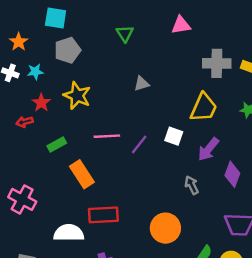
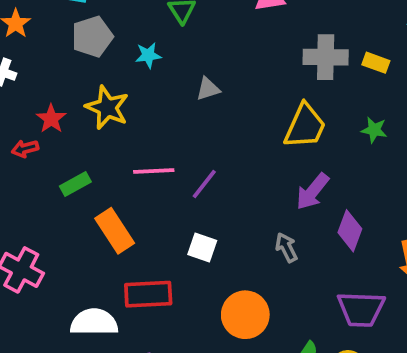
cyan star: (35, 72) -> (148, 55), moved
white square: (174, 136) -> (202, 248), moved

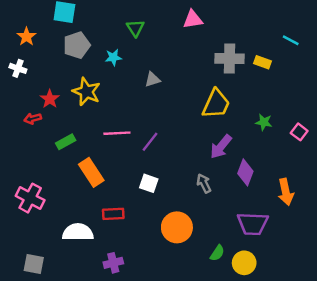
green star: (374, 130) -> (264, 122), moved
red rectangle: (148, 294) -> (113, 214), size x0.7

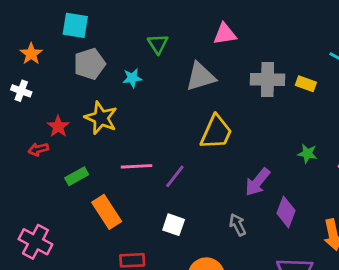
gray triangle: (152, 79) -> (201, 77), moved, size x1.6
yellow trapezoid: (216, 104) -> (216, 132), moved

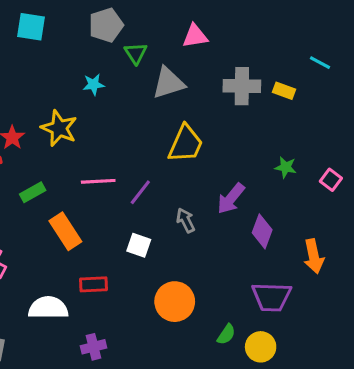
green triangle: (158, 44) -> (136, 53), moved
gray pentagon: (90, 64) -> (106, 25), moved
gray arrow: (238, 225) -> (186, 220), moved

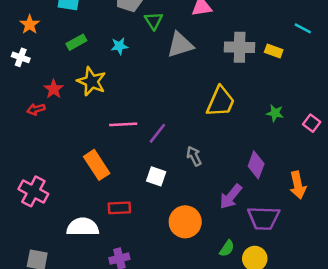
yellow trapezoid: (186, 144) -> (221, 102), moved
green rectangle: (33, 192) -> (76, 42), moved
purple arrow: (231, 198) -> (231, 197), moved

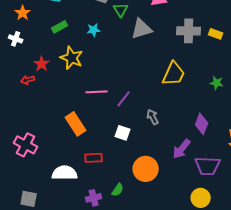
green semicircle: (227, 248) -> (118, 190), moved

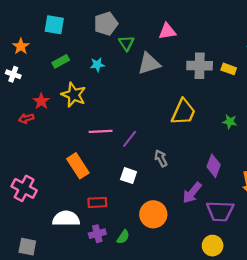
purple cross: (94, 198) -> (97, 234), moved

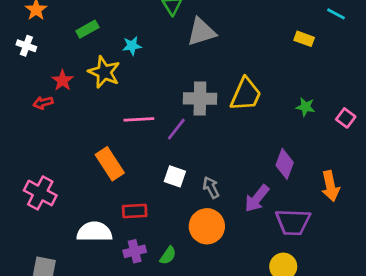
cyan star: (97, 65) -> (132, 46), moved
gray cross: (200, 66) -> (200, 99), moved
gray arrow: (161, 158) -> (211, 187), moved

